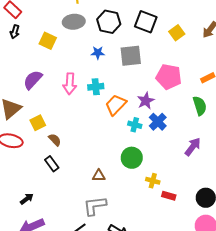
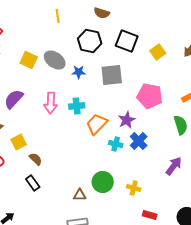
gray ellipse: (74, 22) -> (55, 60), moved, turned 40
green circle: (132, 158) -> (103, 182), moved
yellow cross: (153, 181) -> (134, 188), moved

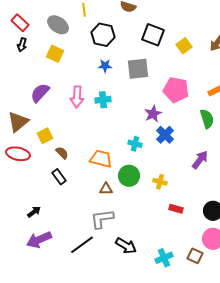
black hexagon: (90, 41) -> (103, 35), moved
gray ellipse: (55, 60) -> (58, 25), moved
orange trapezoid: (97, 124) -> (101, 159), moved, turned 60
cyan cross: (116, 144) -> (135, 144), moved

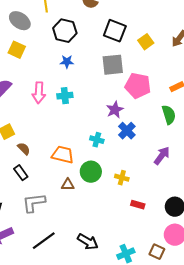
gray square: (138, 69) -> (113, 65), moved
gray L-shape: (102, 219) -> (34, 203), moved

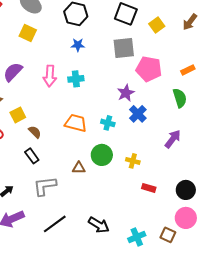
orange trapezoid: (63, 155) -> (76, 123), moved

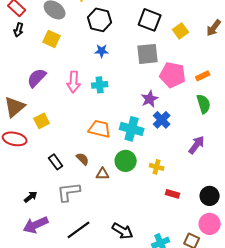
orange rectangle: (188, 70) -> (203, 76), moved
cyan cross: (108, 123) -> (132, 129), size x1.6
brown semicircle: (35, 132) -> (83, 159), moved

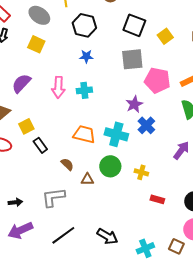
black rectangle: (56, 162) -> (40, 145), moved
black arrow: (31, 197) -> (15, 202), turned 32

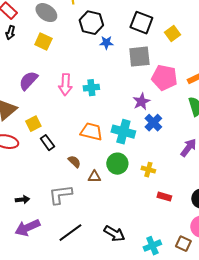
blue star: (86, 56) -> (106, 43), moved

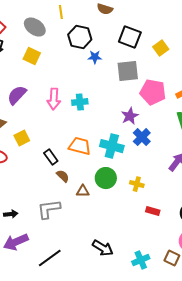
black rectangle: (47, 143) -> (51, 157), moved
black line: (70, 233) -> (50, 258), moved

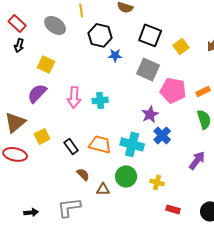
yellow square: (32, 56) -> (46, 64), moved
gray square: (128, 71) -> (148, 69), turned 30
black rectangle: (51, 157) -> (71, 146), moved

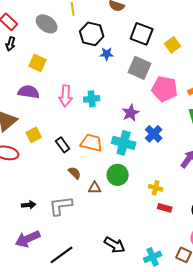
purple semicircle: (37, 93) -> (29, 92), turned 55
purple star: (150, 114) -> (131, 113), moved
yellow cross: (157, 182) -> (156, 188), moved
black arrow: (31, 212) -> (29, 205), moved

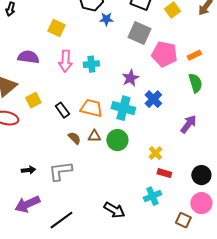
yellow square: (38, 63) -> (56, 28), moved
brown triangle: (95, 188) -> (94, 136), moved
yellow cross: (156, 188) -> (155, 153), turned 32
cyan cross: (153, 257) -> (152, 196), moved

